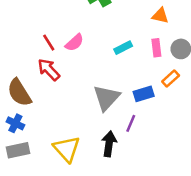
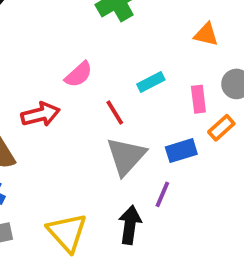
red line: (49, 43) -> (115, 113), moved
pink rectangle: (156, 48) -> (198, 99), moved
red arrow: (49, 69) -> (40, 114), turned 120

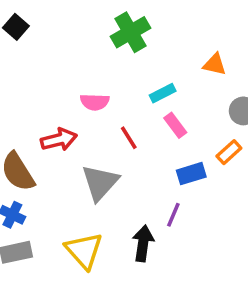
pink semicircle: (79, 74) -> (95, 102), turned 44
cyan rectangle: (151, 82) -> (163, 93), moved
pink rectangle: (198, 99) -> (175, 125), moved, turned -30
gray triangle: (126, 156) -> (100, 183), moved

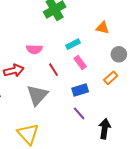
blue rectangle: (191, 174) -> (80, 90), moved
purple line: (173, 215) -> (79, 113), turned -64
black arrow: (143, 243) -> (105, 129), moved

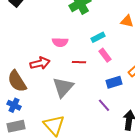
red line: (54, 70) -> (79, 62), turned -56
blue rectangle: (80, 90) -> (114, 82), moved

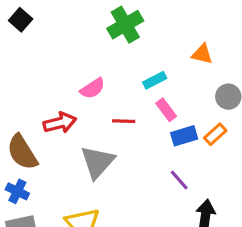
pink semicircle: (60, 42) -> (93, 88), turned -35
blue rectangle: (114, 82) -> (184, 136), moved
purple line: (104, 105) -> (179, 180), moved

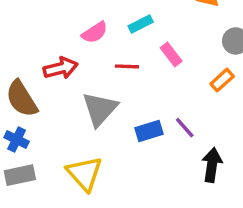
cyan rectangle: (155, 80) -> (141, 24), moved
blue rectangle: (184, 136) -> (149, 131), moved

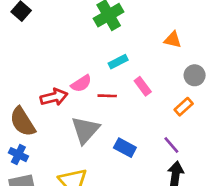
pink semicircle: (95, 32) -> (81, 83), moved
purple line: (185, 128) -> (171, 145), moved
blue rectangle: (149, 131) -> (125, 148), turned 45

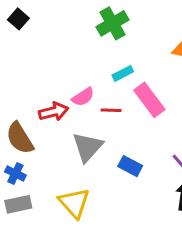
pink rectangle: (143, 86) -> (149, 100), size x1.6

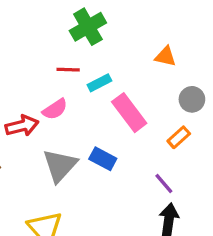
red line: (111, 110) -> (68, 70), moved
blue rectangle: (130, 166) -> (103, 159), moved

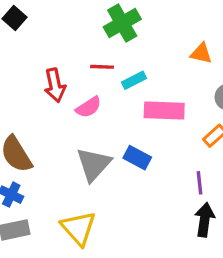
pink rectangle: (129, 113) -> (164, 111), turned -51
red arrow: (22, 126) -> (55, 85), moved, turned 92
purple line: (164, 184) -> (200, 183), turned 35

